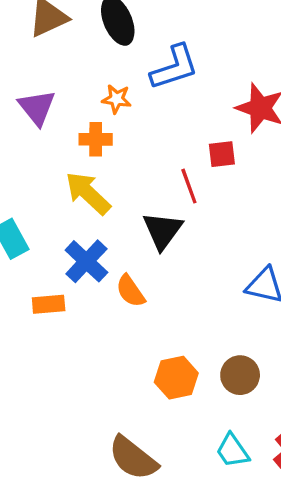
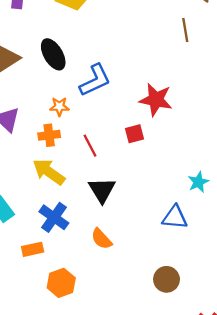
red line: (189, 186) -> (90, 146), moved
orange semicircle: (130, 291) -> (101, 239), moved
orange hexagon: (176, 378) -> (61, 283), moved

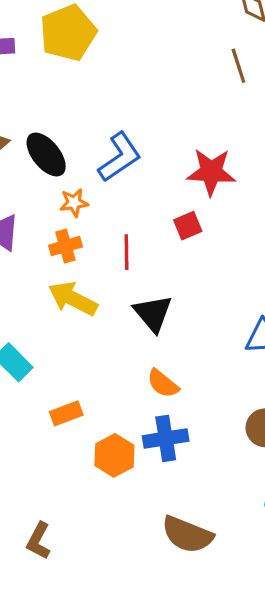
black ellipse: (53, 54) -> (46, 154), moved
red line: (90, 146) -> (126, 252), turned 35
blue cross: (54, 217) -> (166, 438), moved, turned -36

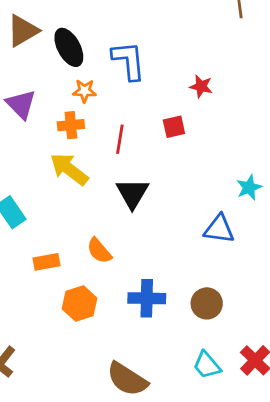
blue L-shape: (120, 157) -> (129, 61), turned -72
red star: (211, 172) -> (201, 86), size x0.6
orange semicircle: (163, 384) -> (99, 251), moved
blue cross: (166, 438) -> (147, 298), moved

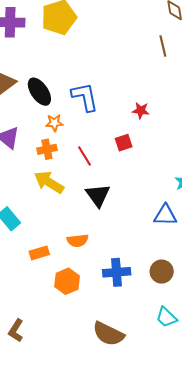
red line: (120, 139) -> (84, 156), turned -35
orange semicircle: (99, 251) -> (78, 241), turned -50

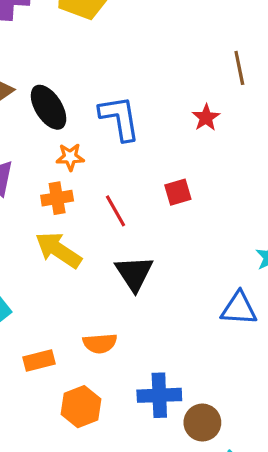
brown line: (163, 46) -> (239, 68), moved
red star: (141, 110) -> (206, 118), moved, turned 30
brown circle: (162, 272) -> (202, 423), moved

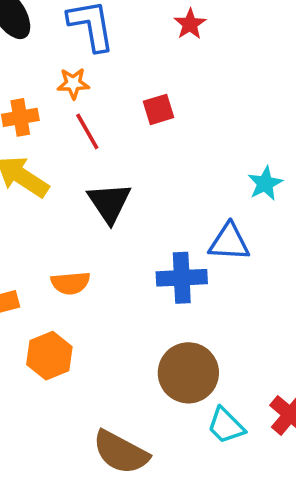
orange star: (70, 157) -> (73, 83), moved
blue cross: (159, 395) -> (182, 278), moved
brown circle: (202, 423) -> (188, 373), size x1.4

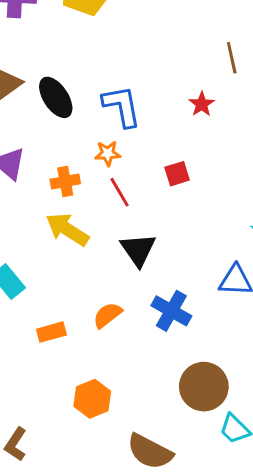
blue cross: (182, 278) -> (171, 311), moved, turned 33
orange semicircle: (70, 283) -> (107, 315), turned 148
orange hexagon: (49, 356) -> (92, 399), moved

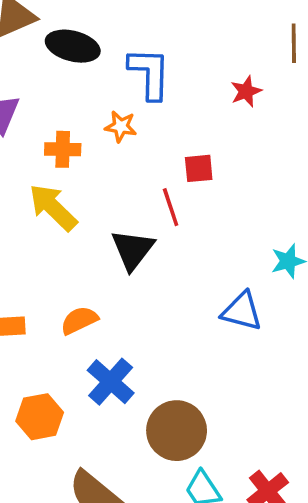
black ellipse: (56, 97) -> (73, 46), turned -54
red line: (120, 192) -> (171, 207), moved
blue cross: (171, 311) -> (111, 382), moved

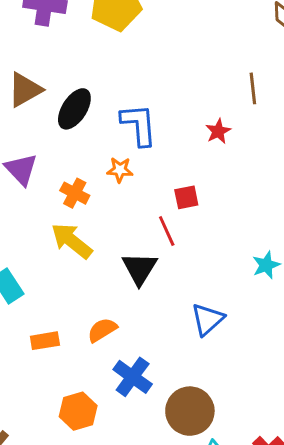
black ellipse: (73, 46) -> (74, 109), turned -66
orange cross: (63, 149) -> (75, 193), turned 32
blue triangle: (242, 311) -> (207, 319), moved, turned -51

